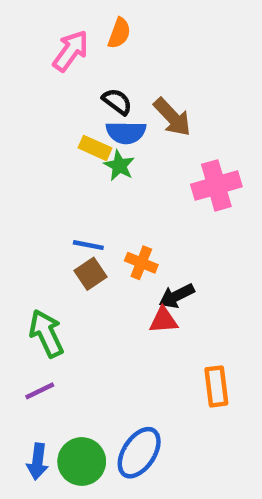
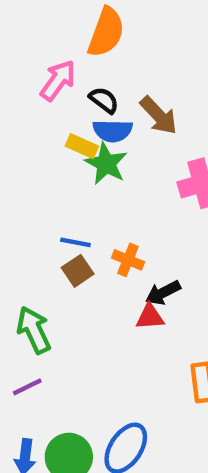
orange semicircle: (119, 33) -> (106, 32), size x1.6
pink arrow: (71, 51) -> (58, 80), moved
green star: (119, 166) -> (106, 164), size x1.4

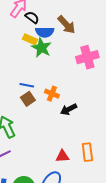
black semicircle: (104, 100) -> (32, 17), moved
red triangle: (150, 317) -> (62, 156), moved

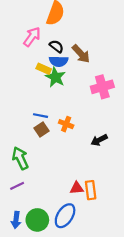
black semicircle: (32, 17) -> (56, 46), moved
black arrow: (69, 109) -> (99, 140), moved
orange rectangle: (87, 152) -> (91, 190), moved

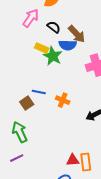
blue semicircle: (59, 61) -> (68, 45), moved
brown square: (42, 129) -> (27, 103), moved

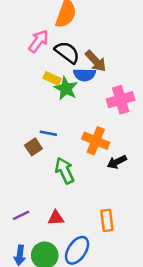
black semicircle: (54, 27) -> (67, 52), size x1.5
orange cross: (63, 100) -> (96, 141), moved, size x1.5
green arrow: (20, 132) -> (65, 171), moved
red triangle: (73, 160) -> (56, 218), moved

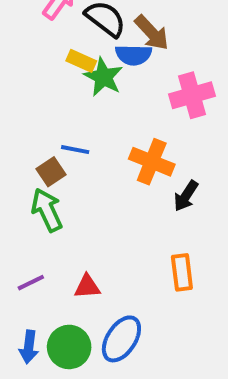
black arrow: (117, 162) -> (186, 196), turned -30
green arrow: (65, 171) -> (47, 210), moved
orange rectangle: (107, 220) -> (182, 272), moved

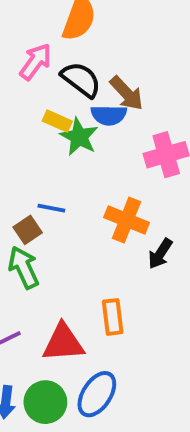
orange rectangle: (182, 272) -> (113, 317), moved
red triangle: (87, 287) -> (63, 343), size x1.6

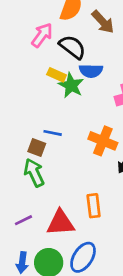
brown arrow: (127, 93) -> (103, 22), moved
brown square: (28, 230) -> (37, 148), turned -36

